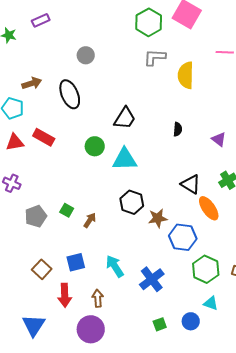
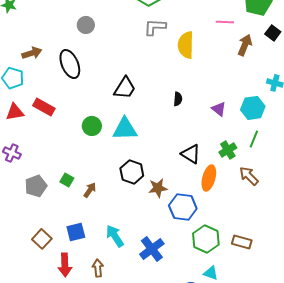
green circle: (95, 146) -> (92, 126), moved
orange ellipse: (209, 208) -> (209, 178), turned 50

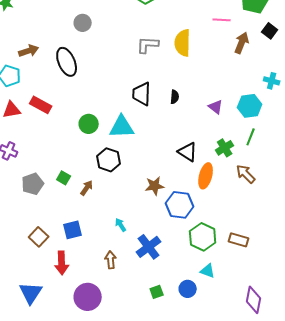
gray L-shape: (155, 27) -> (148, 45), moved
black trapezoid: (125, 88) -> (142, 94), moved, turned 150
black hexagon: (132, 172) -> (109, 160), moved
cyan arrow: (115, 236) -> (121, 225), moved, size x0.6
brown arrow: (98, 268) -> (111, 260), moved

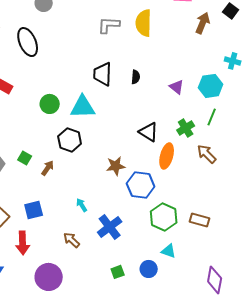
brown arrow: (111, 260) -> (72, 240), turned -42

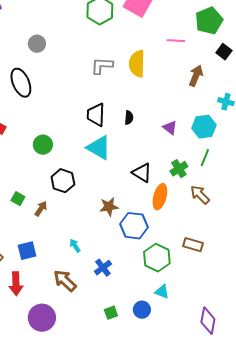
brown arrow: (203, 23) -> (196, 76), moved
cyan triangle: (83, 107) -> (99, 148), moved, turned 32
brown rectangle: (200, 220) -> (193, 245), moved
blue cross: (110, 227) -> (103, 268), size x0.7
brown arrow: (72, 240) -> (65, 281), size x1.4

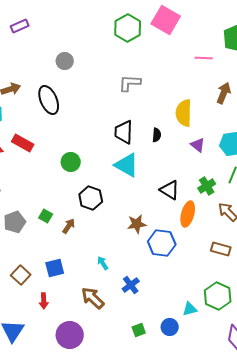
yellow semicircle: (137, 64) -> (184, 113), moved
brown rectangle: (193, 245) -> (221, 249), moved
green hexagon: (157, 258) -> (218, 296), moved
red arrow: (16, 284) -> (44, 301), size x0.7
cyan triangle: (162, 292) -> (190, 309), turned -35

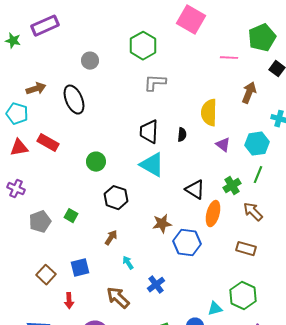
purple rectangle: (20, 26) -> (45, 26), size x1.5
green hexagon: (128, 28) -> (143, 46), moved
brown arrow: (69, 226) -> (111, 238), moved

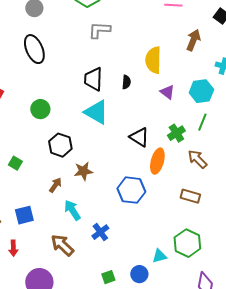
black ellipse: (74, 100) -> (34, 49), moved
brown star: (162, 224) -> (83, 171), moved
cyan arrow: (128, 263) -> (72, 210), size x1.5

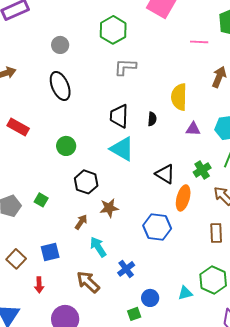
purple triangle: (167, 92) -> (193, 129), turned -35
brown rectangle: (190, 196) -> (216, 233), turned 72
blue circle: (139, 274) -> (150, 298), moved

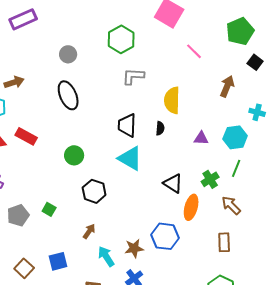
pink line: (199, 42) -> (194, 51), moved, turned 42
yellow semicircle: (179, 97) -> (172, 100), moved
brown star: (109, 208) -> (134, 248), moved

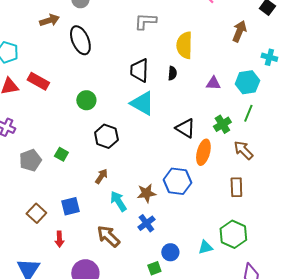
brown arrow: (14, 82) -> (49, 20), moved

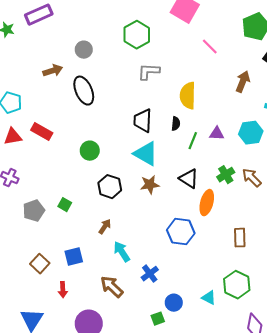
green line: (248, 113) -> (193, 141), moved
brown arrow: (243, 150) -> (252, 178), moved
brown star: (146, 193) -> (150, 185), moved
cyan triangle: (205, 247) -> (209, 298), turned 42

